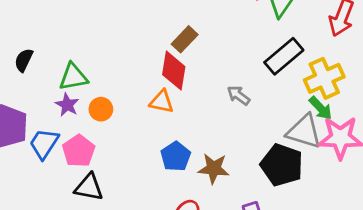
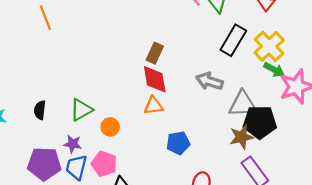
gray arrow: (239, 95) -> (209, 81), size x1.4
purple star: (67, 105) -> (73, 144), moved
gray triangle: (304, 131) -> (243, 104), moved
blue pentagon: (176, 156) -> (178, 143), turned -30
brown star: (214, 168) -> (241, 137), moved

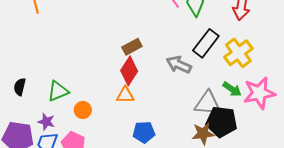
brown rectangle: (155, 53) -> (132, 47), turned 30
green arrow: (274, 70) -> (232, 89), moved
red diamond: (155, 79) -> (129, 71), turned 36
gray arrow: (209, 81) -> (179, 65), moved

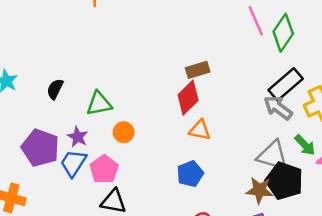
gray arrow: (179, 65) -> (278, 108), moved
orange triangle: (125, 95) -> (200, 130), moved
blue pentagon: (144, 132) -> (190, 174), turned -30

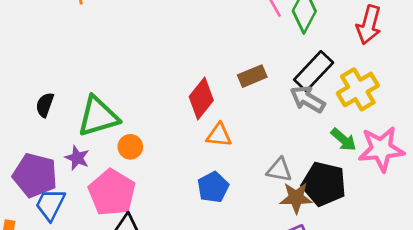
brown rectangle: (198, 70) -> (252, 76), moved
green triangle: (99, 104) -> (98, 117), size x1.4
gray triangle: (273, 156) -> (279, 170), moved, size x0.7
blue trapezoid: (73, 163) -> (50, 204), moved
pink pentagon: (104, 169) -> (112, 193), size x1.4

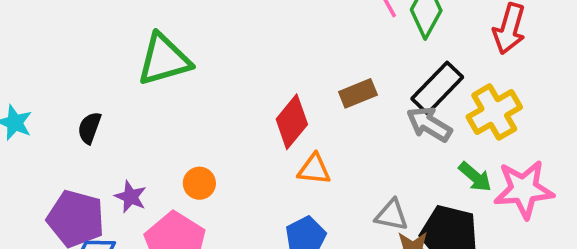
green triangle: (98, 117) -> (164, 60), moved

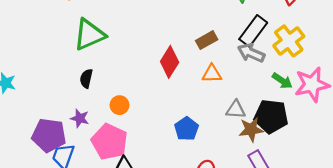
black semicircle: (89, 128) -> (86, 79), moved
orange triangle: (314, 169) -> (212, 74), moved

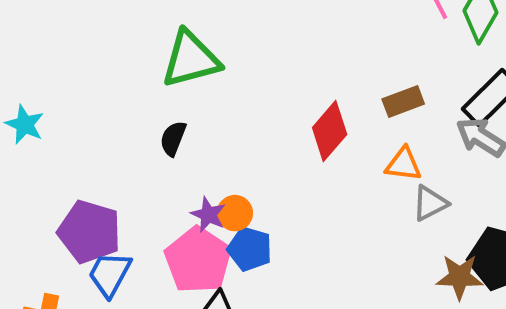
orange circle: (120, 105) -> (235, 213), moved
gray triangle: (236, 110) -> (430, 203), moved, turned -40
purple star: (80, 118) -> (208, 215), moved
blue pentagon: (186, 129) -> (250, 249), moved, turned -30

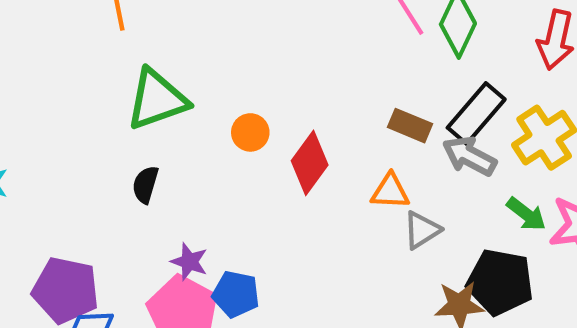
brown rectangle: (403, 102) -> (410, 126), moved, turned 48
orange circle: (235, 213) -> (250, 132), moved

